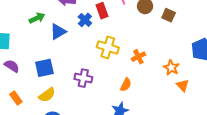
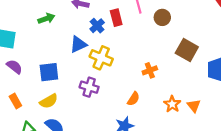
brown square: (169, 15) -> (187, 50), moved, size x1.5
blue triangle: (58, 32) -> (78, 44), moved
yellow cross: (108, 47) -> (101, 58), moved
orange star: (171, 68) -> (172, 104), moved

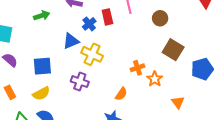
brown circle: (162, 17) -> (160, 18), moved
orange star: (172, 104) -> (155, 79), moved

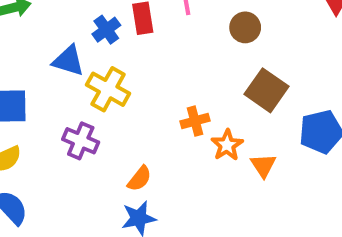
blue triangle: (71, 41) -> (68, 61), turned 36
orange semicircle: (121, 94) -> (139, 179), moved
orange triangle: (178, 102) -> (263, 165), moved

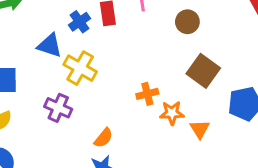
orange star: (227, 145) -> (172, 113), turned 30

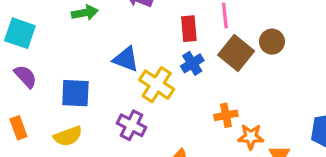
blue cross: (79, 22) -> (192, 63), moved
brown square: (203, 71) -> (236, 53), moved

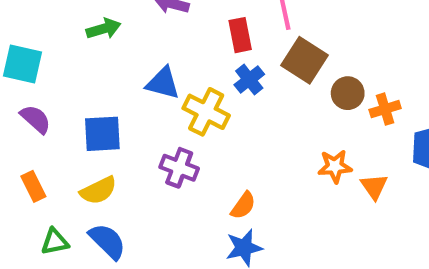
brown circle: (272, 42) -> (348, 93), moved
orange cross: (226, 115) -> (385, 109), moved

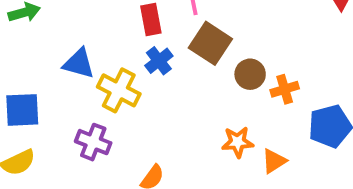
orange triangle: (374, 187) -> (274, 161), turned 32

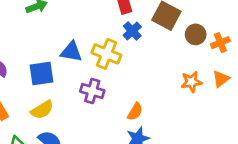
blue triangle: (79, 63) -> (71, 52), moved
orange triangle: (274, 161) -> (221, 79), moved

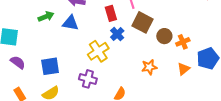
blue triangle: (71, 52) -> (70, 23), moved
yellow cross: (106, 54) -> (98, 51), turned 35
orange star: (191, 82) -> (149, 67), moved

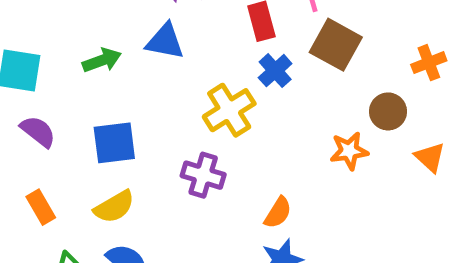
green arrow: (46, 16) -> (102, 60), moved
brown circle: (164, 36) -> (388, 111), moved
orange cross: (183, 42) -> (429, 63), moved
orange triangle: (183, 69) -> (430, 157), turned -40

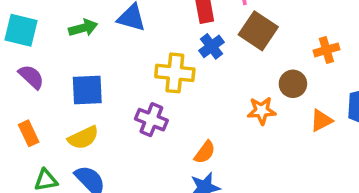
yellow cross: (229, 110) -> (175, 73), turned 33
orange triangle: (430, 157) -> (321, 121), turned 45

